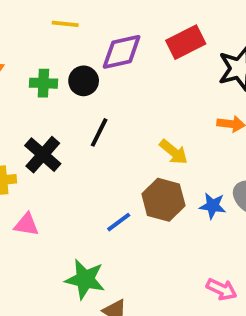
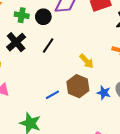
black cross: (43, 155) -> (16, 42), moved

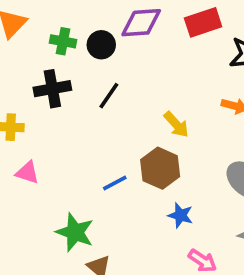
black cross: (16, 42) -> (52, 89), turned 30
blue star: (104, 93) -> (180, 215), moved

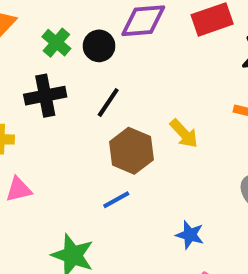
green cross: (63, 41) -> (56, 43), turned 30
brown hexagon: (160, 168) -> (131, 151), moved
pink triangle: (27, 173) -> (19, 189), turned -30

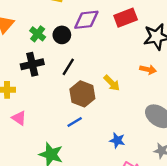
pink triangle: (19, 189) -> (19, 118), turned 49

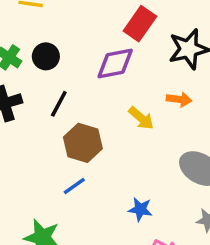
red rectangle: (126, 18) -> (140, 24), turned -30
purple diamond: (86, 20) -> (115, 64), moved
yellow arrow: (112, 83) -> (141, 118), moved

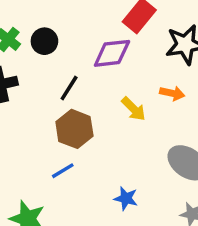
black line: (59, 104) -> (69, 88), moved

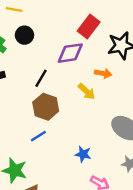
black circle: (44, 41) -> (24, 35), moved
orange arrow: (172, 93) -> (103, 73), moved

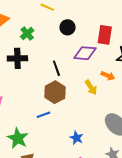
red rectangle: (89, 26) -> (105, 35), turned -42
black circle: (24, 35) -> (68, 27), moved
black line: (41, 78) -> (56, 68), turned -63

